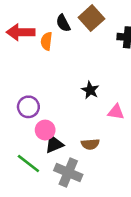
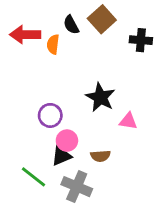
black star: (90, 90) -> (100, 97), size x1.5
purple circle: (28, 107) -> (50, 115), moved
pink circle: (45, 130) -> (67, 141), moved

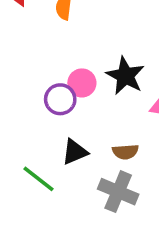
pink circle: (67, 141) -> (82, 83), moved
gray cross: (77, 187) -> (118, 192), moved

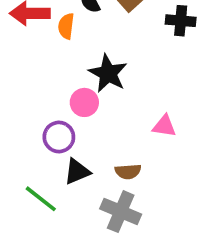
black star: (125, 76) -> (108, 73), moved
purple circle: (60, 99) -> (59, 137), moved

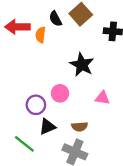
black star: (108, 73) -> (82, 65), moved
pink circle: (84, 102) -> (60, 93), moved

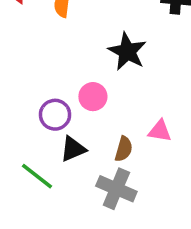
pink triangle: (102, 98) -> (160, 131), moved
brown semicircle: (79, 127) -> (124, 149), turned -70

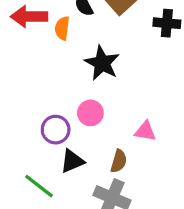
black star: (127, 51) -> (102, 63), moved
pink triangle: (160, 131) -> (145, 131), moved

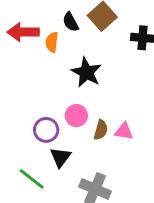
black triangle: (72, 161) -> (60, 157), turned -30
brown semicircle: (119, 161) -> (101, 130), moved

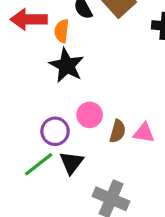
black star: (86, 72) -> (67, 65), moved
green line: (32, 179) -> (39, 164), moved, turned -76

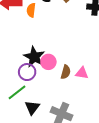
black star: (67, 65) -> (34, 57), moved
black triangle: (72, 163) -> (32, 108), moved

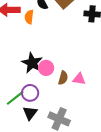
purple circle: (27, 72) -> (30, 93), moved

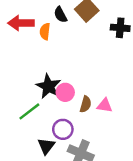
purple circle: (30, 93) -> (63, 129), moved
green line: (15, 98) -> (29, 111), moved

